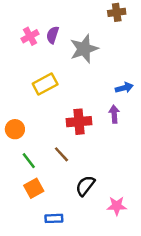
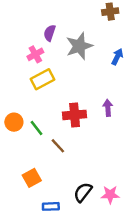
pink cross: (30, 36) -> (35, 54), moved
blue arrow: (124, 88) -> (117, 57), moved, turned -49
green line: (29, 161) -> (37, 128), moved
black semicircle: (85, 186) -> (83, 192), moved

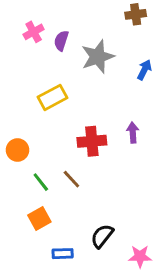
pink cross: (35, 54) -> (34, 32), moved
green line: (37, 128) -> (41, 182), moved
pink star: (110, 195) -> (140, 256), moved

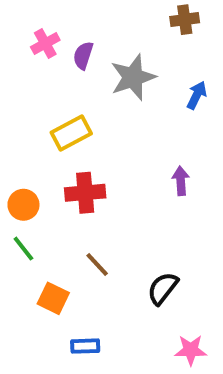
red cross: (92, 141) -> (85, 193), moved
brown line: (71, 179) -> (97, 264), moved
green line: (41, 182) -> (23, 249), moved
orange square: (39, 219) -> (53, 298), turned -35
black semicircle: (102, 236) -> (163, 288), moved

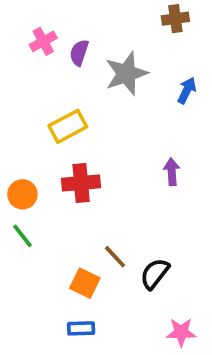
brown line: (97, 264) -> (115, 257), moved
orange square: (53, 298) -> (85, 283), moved

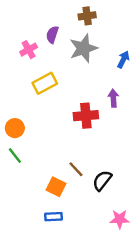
brown cross: (175, 19) -> (87, 16), moved
pink cross: (43, 41) -> (29, 50), moved
purple arrow: (172, 172) -> (113, 98), moved
red cross: (81, 183) -> (86, 116), moved

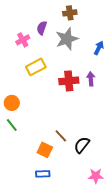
red cross: (86, 116) -> (69, 81), moved

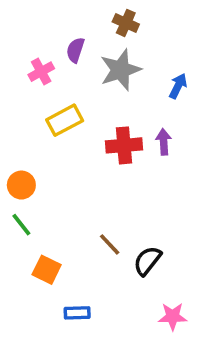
brown cross: (70, 13) -> (126, 23), turned 32
orange square: (45, 150) -> (47, 270), moved

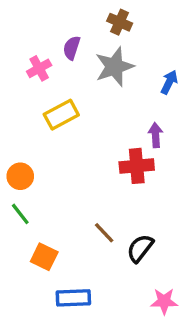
red cross: (124, 145) -> (137, 166), moved
blue rectangle: (77, 313) -> (73, 298), size x1.4

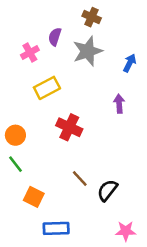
red cross: (137, 166) -> (69, 127), moved, turned 30

